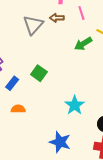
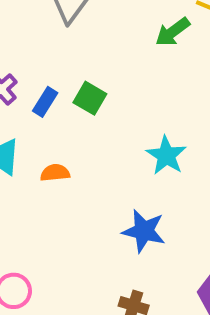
blue rectangle: (12, 83) -> (45, 102), moved

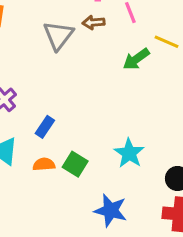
green square: (90, 98) -> (75, 164), moved
blue rectangle: (45, 102) -> (45, 127), moved

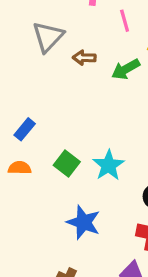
brown arrow: (94, 22) -> (84, 58), moved
green square: (75, 164) -> (67, 163), moved

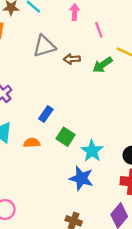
gray triangle: (48, 37) -> (44, 46), turned 35
blue rectangle: (25, 129) -> (46, 114), moved
cyan star: (109, 165) -> (92, 151), moved

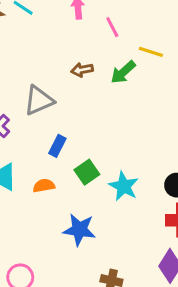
gray triangle: (44, 46) -> (39, 101), moved
green square: (66, 137) -> (87, 172), turned 30
blue star: (81, 178) -> (79, 230), moved

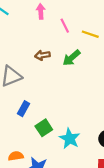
yellow line: (151, 52) -> (90, 34), moved
orange semicircle: (44, 186) -> (16, 156), moved

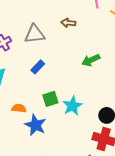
green arrow: (71, 58) -> (91, 60), moved
green square: (44, 128) -> (50, 99), moved

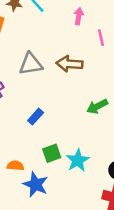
brown arrow: (68, 23) -> (69, 64), size x1.5
gray triangle: (35, 34) -> (31, 64), moved

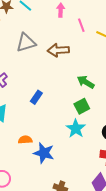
gray triangle: (31, 64) -> (26, 43), moved
green arrow: (97, 106) -> (86, 82), turned 66
green square: (52, 153) -> (82, 106), moved

